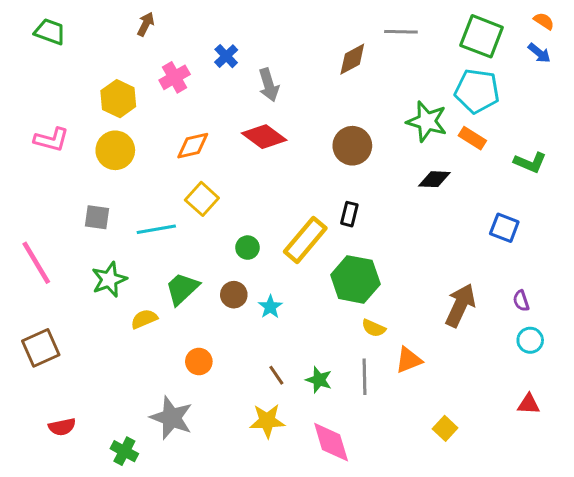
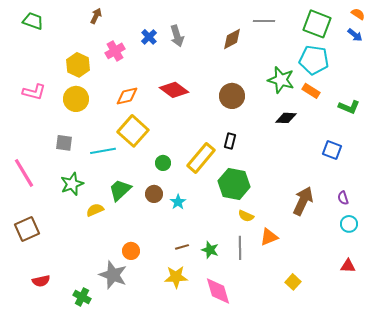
gray arrow: (269, 85) -> (177, 36), moved
yellow square: (202, 199) -> (133, 131), size x1.4
orange circle: (199, 362) -> (131, 251), moved
brown line: (276, 375) -> (182, 247), turned -72

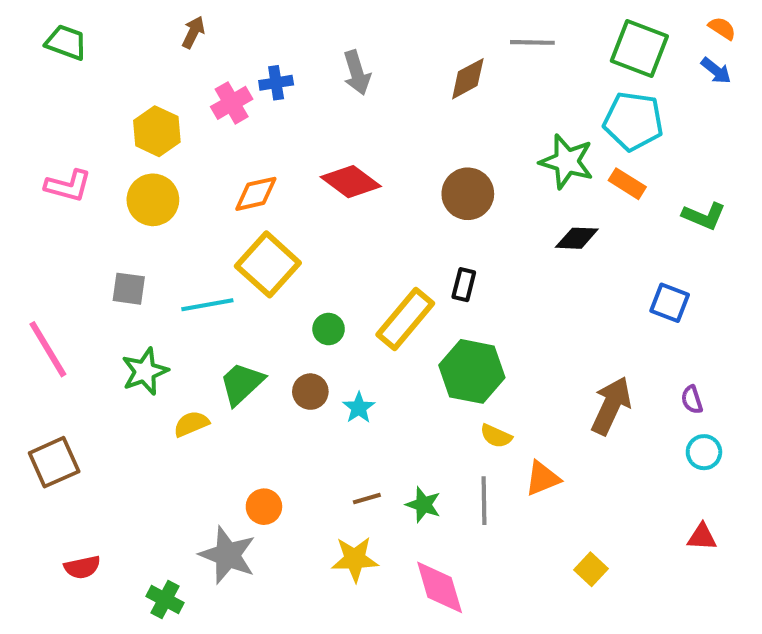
blue cross: (149, 37) -> (276, 83), moved, turned 35

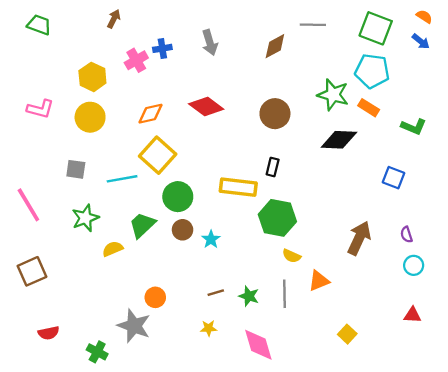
black diamond: (577, 238) -> (339, 140), size x1.4
yellow rectangle: (405, 319) -> (238, 187), turned 57
green circle: (329, 329) -> (178, 197), moved, size x1.6
yellow star: (355, 559) -> (209, 328), size x0.6

